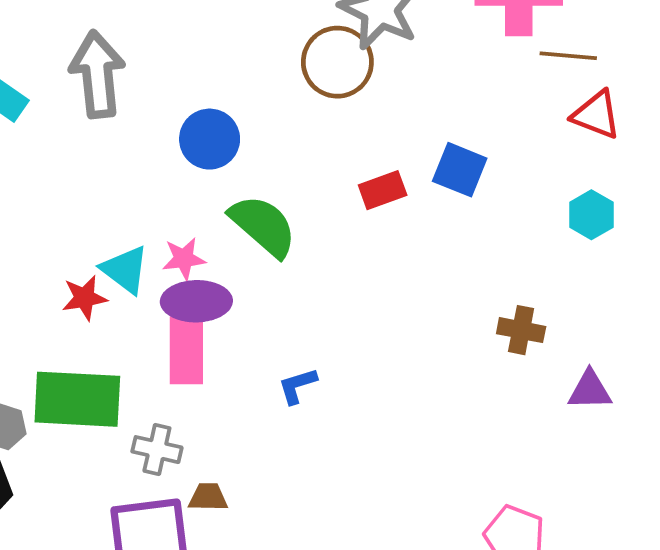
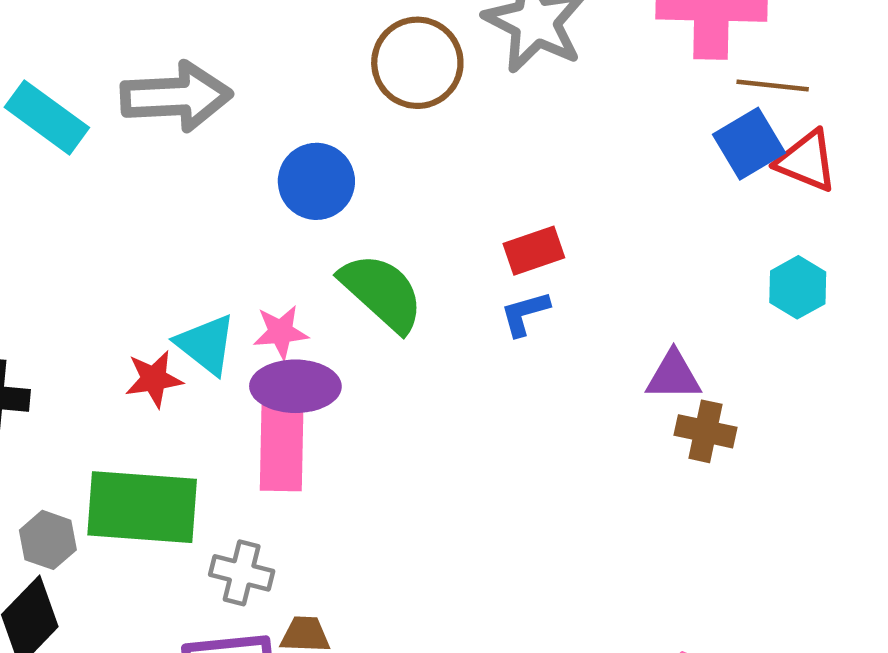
brown circle: (337, 62) -> (417, 63), moved
gray arrow: (97, 74) -> (176, 97), turned 92
blue square: (460, 170) -> (749, 144), moved, turned 36
blue L-shape: (297, 386) -> (525, 313), moved
purple triangle: (590, 390) -> (674, 376), moved

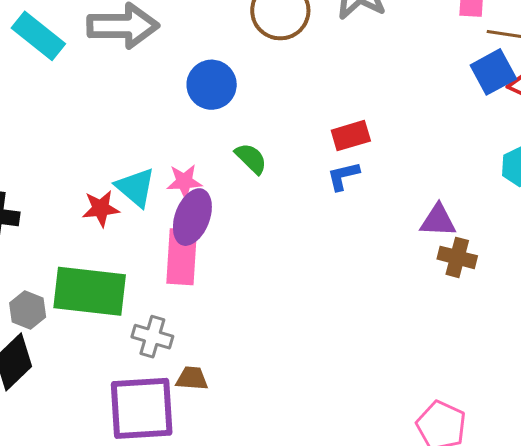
green semicircle: (382, 292) -> (251, 158), size x0.6
purple ellipse: (295, 386) -> (192, 217), turned -72

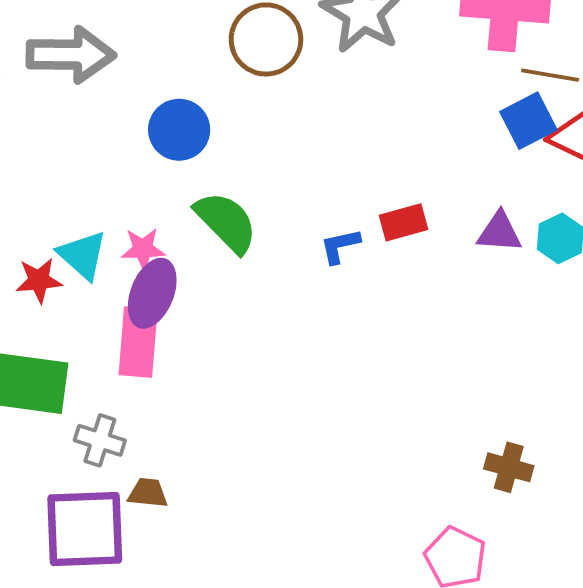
red rectangle: (351, 136) -> (403, 222), moved
green semicircle: (251, 158) -> (226, 222), size x1.6
purple triangle: (438, 220) -> (499, 232), moved
brown cross: (457, 257) -> (509, 467), moved

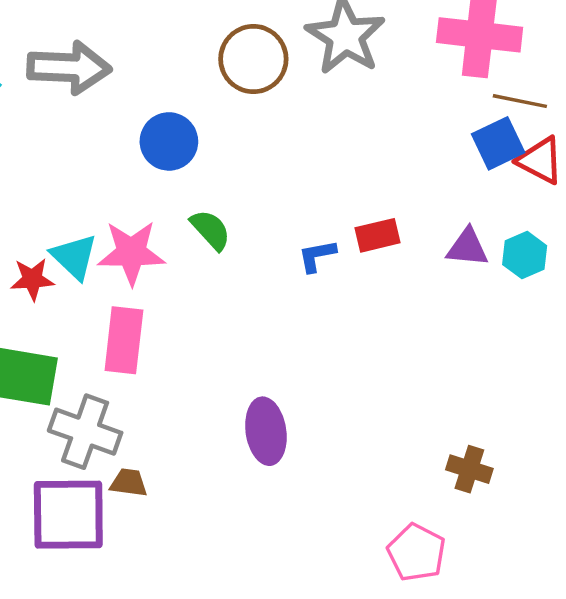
green semicircle: (226, 222) -> (211, 230), size x0.7
pink star: (143, 249) -> (131, 253), size x1.6
purple ellipse: (152, 293) -> (266, 431), moved, turned -32
gray cross: (100, 440) -> (85, 432), size x1.5

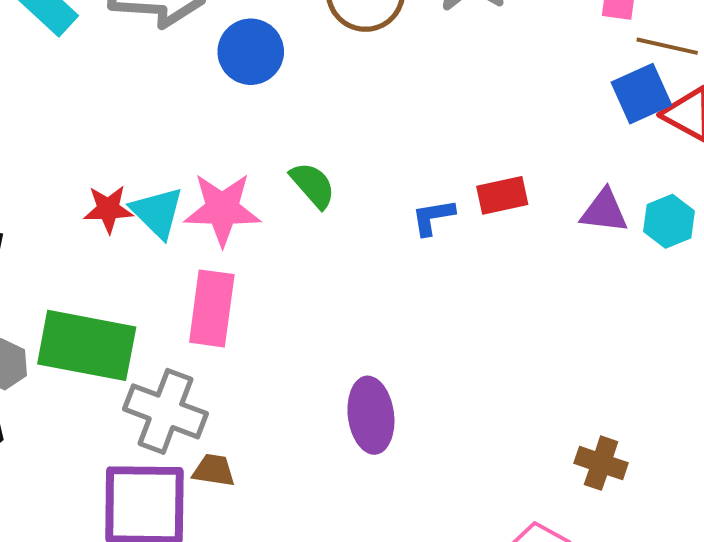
blue circle: (169, 141) -> (251, 52), moved
red star: (32, 279) -> (108, 209), moved

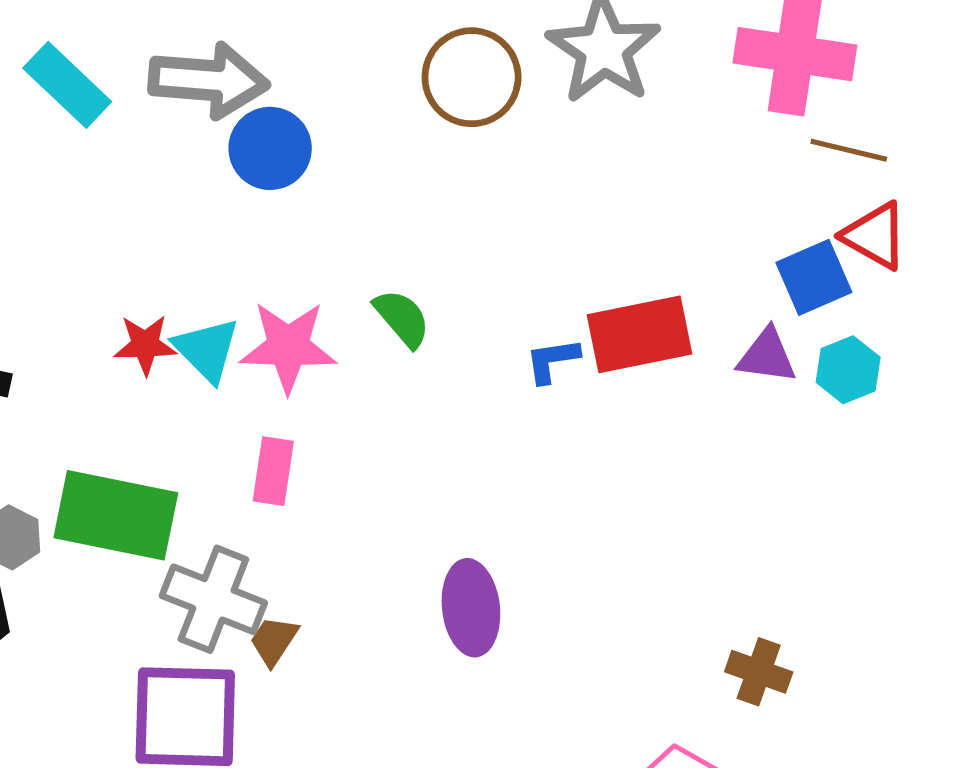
blue circle: (251, 52) -> (270, 148), moved
blue square: (641, 94) -> (814, 277), moved
red rectangle: (502, 195) -> (639, 334), size x1.6
pink rectangle: (212, 308) -> (273, 471), size x0.7
brown trapezoid: (214, 470) -> (274, 641), moved, turned -66

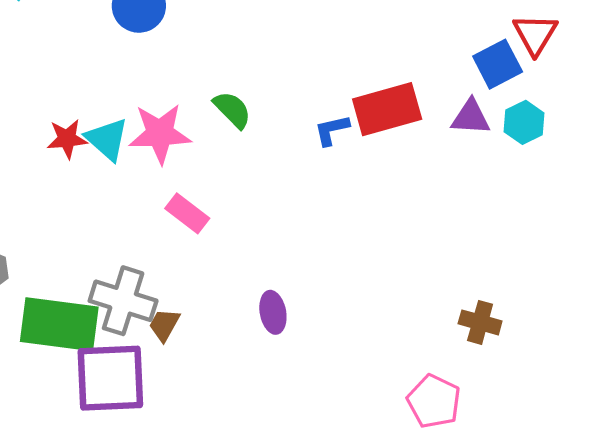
red triangle: (875, 236) -> (535, 34), turned 36
pink rectangle: (273, 471) -> (187, 213), moved, turned -57
green rectangle: (116, 515) -> (59, 324), moved
purple ellipse: (471, 608) -> (273, 312), moved, size x0.7

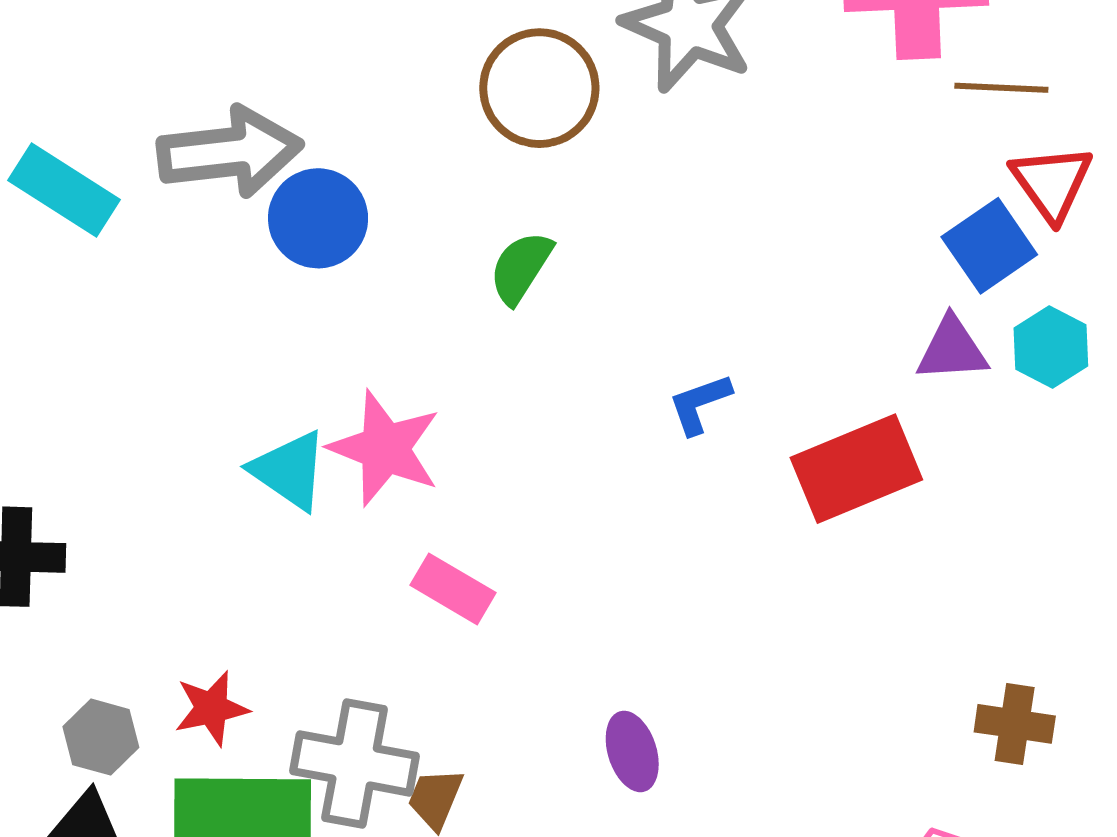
red rectangle: (387, 109) -> (856, 469), moved
green semicircle: (232, 110) -> (521, 268), moved, turned -96
pink star: (160, 133) -> (385, 448), turned 30
red star: (67, 139) -> (212, 708), moved

